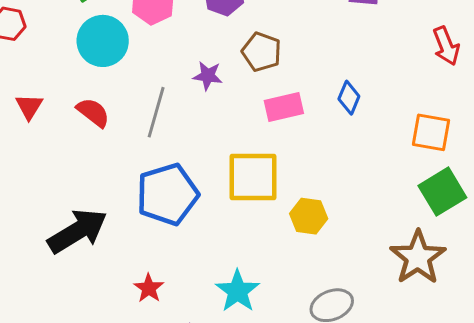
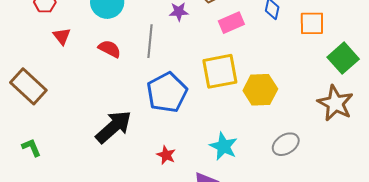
red triangle: (29, 107) -> (62, 36), moved
orange square: (431, 132) -> (312, 23), moved
yellow hexagon: (309, 216) -> (260, 90), size x1.4

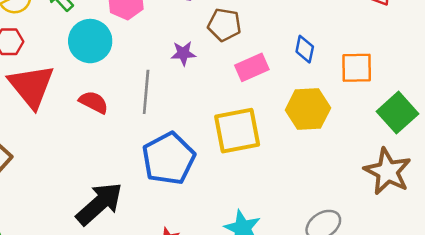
red triangle: (62, 36) -> (31, 86), size x2.0
yellow hexagon: (260, 90) -> (308, 109), moved

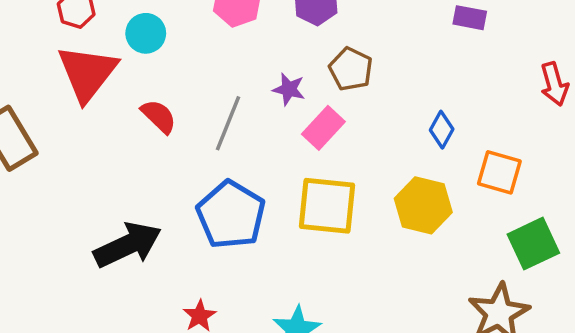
cyan circle: (90, 41) -> (146, 33), moved, size x0.7
pink rectangle: (252, 67) -> (323, 128), moved, turned -40
blue pentagon: (169, 159) -> (231, 215), turned -30

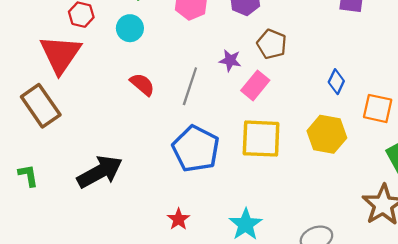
red triangle: (87, 73) -> (60, 54), moved
black arrow: (128, 245) -> (100, 172), moved

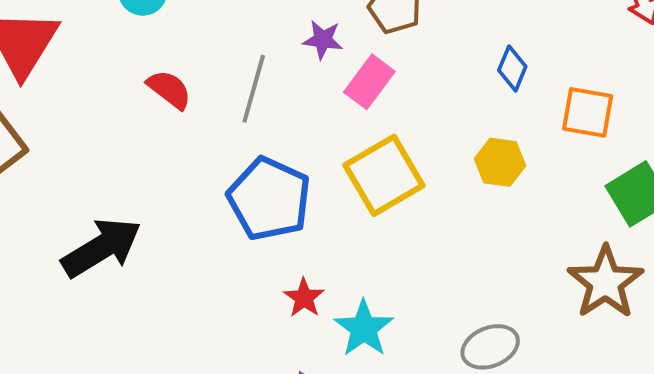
yellow hexagon: (327, 134) -> (500, 162), size x0.7
yellow square: (261, 139) -> (384, 175), turned -30
red star: (179, 219) -> (304, 298), moved

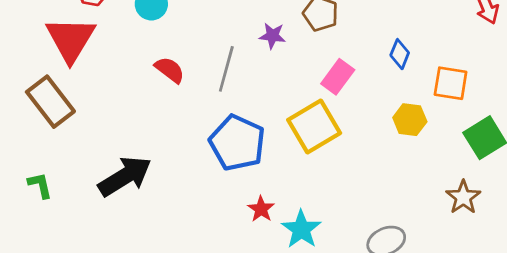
pink rectangle: (369, 82) -> (338, 77), moved
yellow hexagon: (500, 162) -> (410, 120), moved
brown star: (605, 282) -> (463, 197), size x0.7

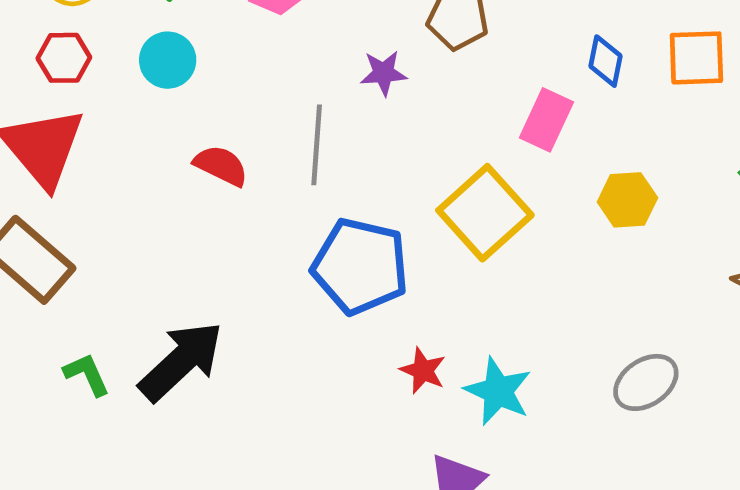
pink rectangle: (338, 77) -> (546, 120), moved
orange square: (451, 83) -> (696, 58), moved
yellow hexagon: (410, 120) -> (627, 200), moved
green L-shape: (40, 185) -> (87, 374), moved

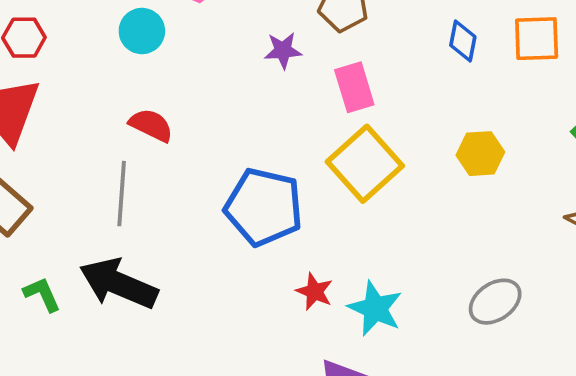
cyan circle: (168, 60) -> (142, 31), moved
pink rectangle: (546, 120) -> (354, 87), moved, turned -42
gray line: (317, 145) -> (122, 194), moved
black arrow: (181, 361) -> (119, 284), turned -114

